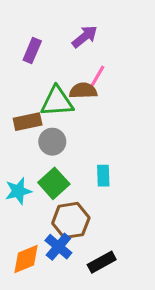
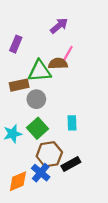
purple rectangle: (32, 51) -> (16, 44), moved
black rectangle: (102, 262) -> (71, 164), moved

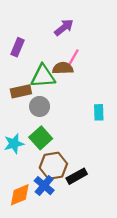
cyan rectangle: (72, 123) -> (99, 112), moved

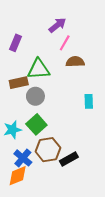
pink line: (73, 58) -> (65, 43), moved
brown semicircle: (63, 68) -> (75, 62), moved
blue cross: (44, 186) -> (23, 158), moved

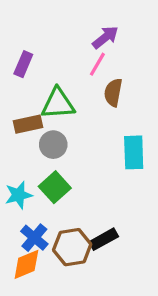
purple arrow: (57, 25) -> (105, 37), moved
brown semicircle: (75, 62) -> (113, 93), turned -78
cyan rectangle: (89, 101) -> (134, 152), size x1.5
brown hexagon: (48, 150) -> (72, 247), moved

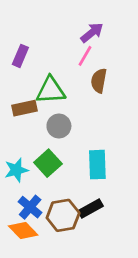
gray circle: (53, 145) -> (59, 126), moved
cyan rectangle: (134, 152) -> (97, 165), moved
orange diamond: (26, 264) -> (23, 231), turned 68

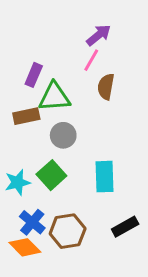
purple rectangle: (20, 56) -> (34, 75), moved
black rectangle: (91, 209) -> (125, 227), moved

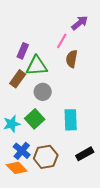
purple arrow: (99, 35) -> (80, 23), moved
brown rectangle: (26, 116) -> (18, 79), turned -42

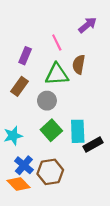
pink line: (62, 41) -> (57, 43), moved, turned -56
green triangle: (37, 66) -> (57, 74), moved
green square: (35, 119) -> (51, 130), moved
black rectangle: (85, 154) -> (93, 144), moved

